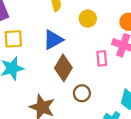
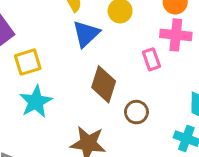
blue triangle: (53, 40) -> (86, 34), moved

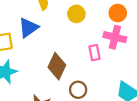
blue triangle: (86, 34) -> (28, 28), moved

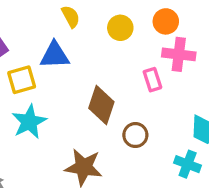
orange circle: (118, 13) -> (166, 21), moved
blue triangle: (28, 28) -> (55, 55), turned 40

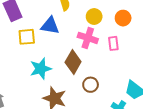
pink cross: (179, 54) -> (88, 38), moved
pink rectangle: (152, 80) -> (113, 43), moved
cyan star: (29, 122) -> (41, 69), moved

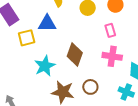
pink cross: (88, 38) -> (112, 56), moved
brown circle: (91, 85) -> (90, 87), moved

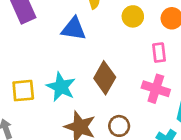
yellow square: (27, 38) -> (23, 91), moved
cyan star: (45, 66) -> (61, 87), turned -30

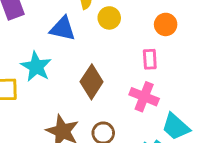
yellow circle: (133, 16) -> (109, 18), moved
cyan star: (61, 87) -> (36, 67), moved

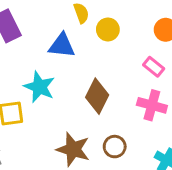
pink rectangle: (150, 59) -> (154, 67), turned -42

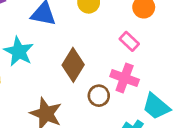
brown circle: (115, 147) -> (99, 96), moved

